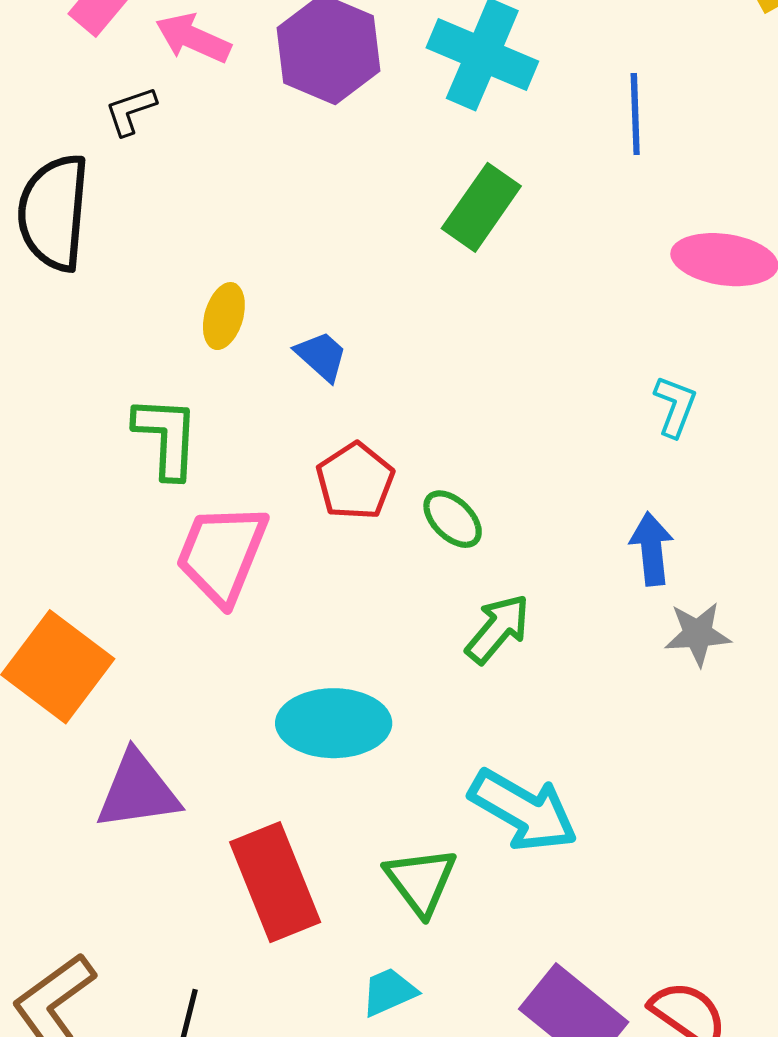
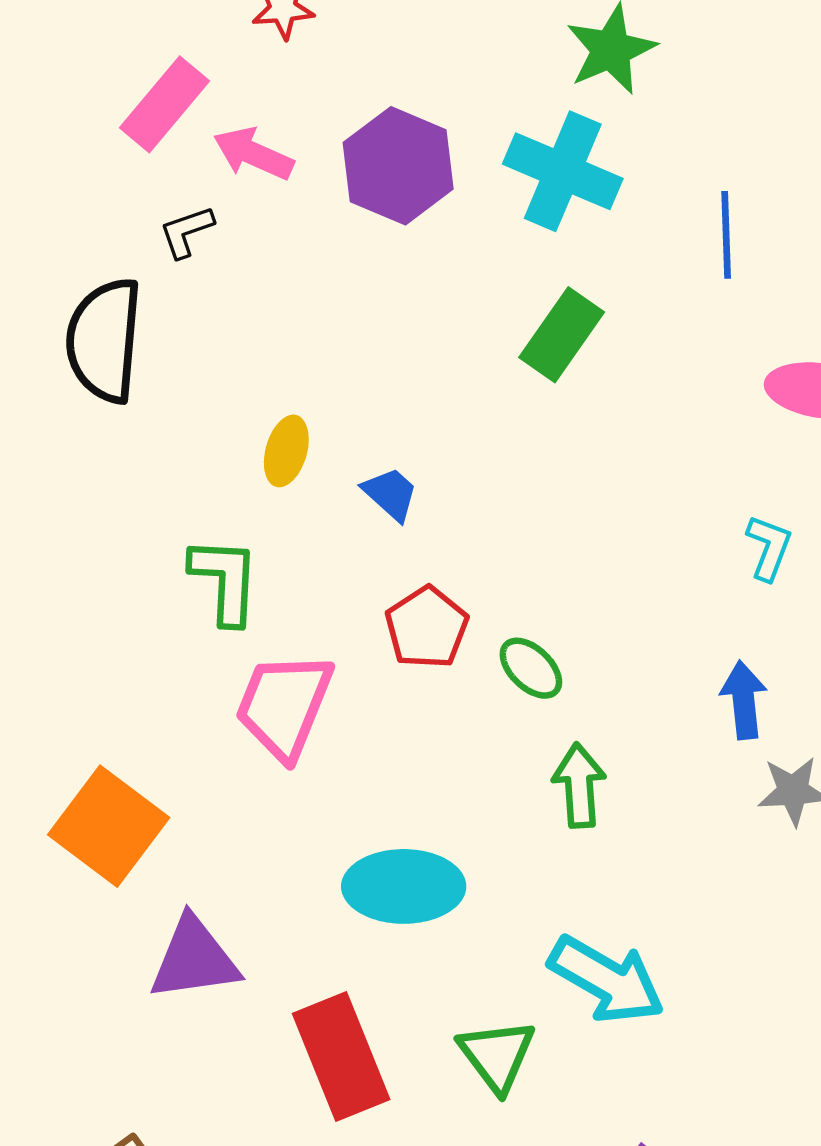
green arrow: (498, 629) -> (579, 786), turned -44

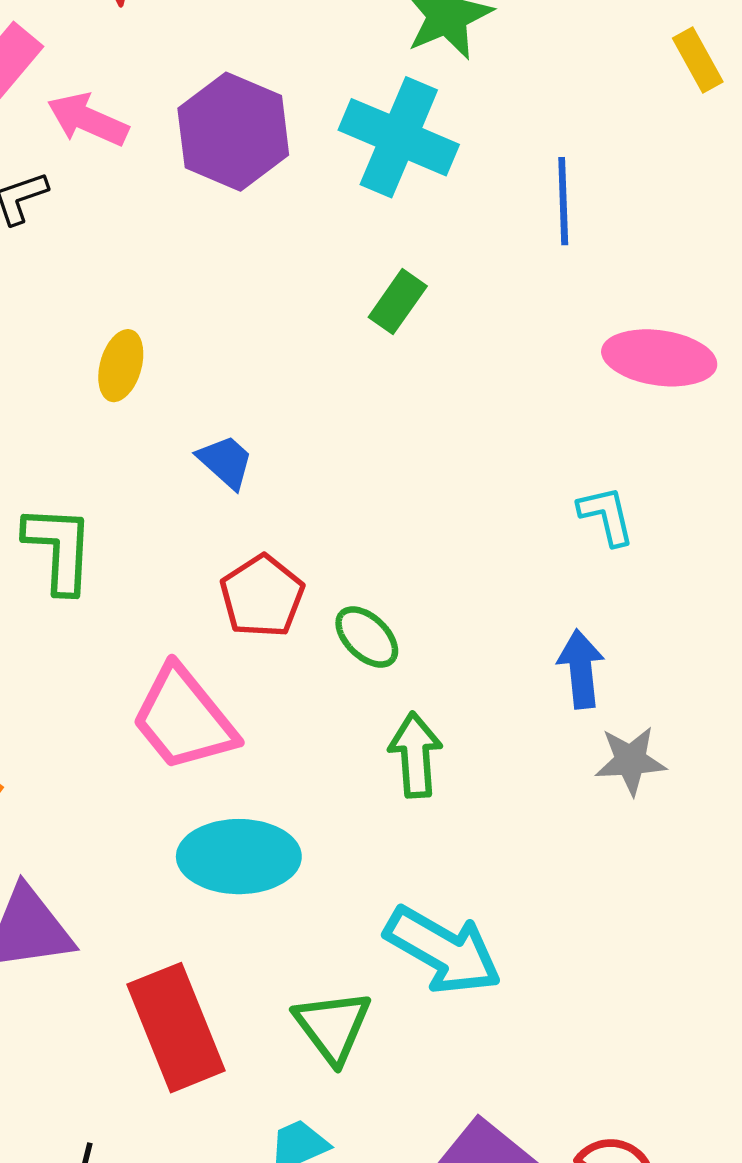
green rectangle: (562, 335) -> (398, 302), size x0.7
yellow ellipse: (286, 451) -> (121, 366), moved
cyan L-shape: (769, 548) -> (606, 516), turned -34
pink trapezoid: (284, 705) -> (184, 719), moved, turned -61

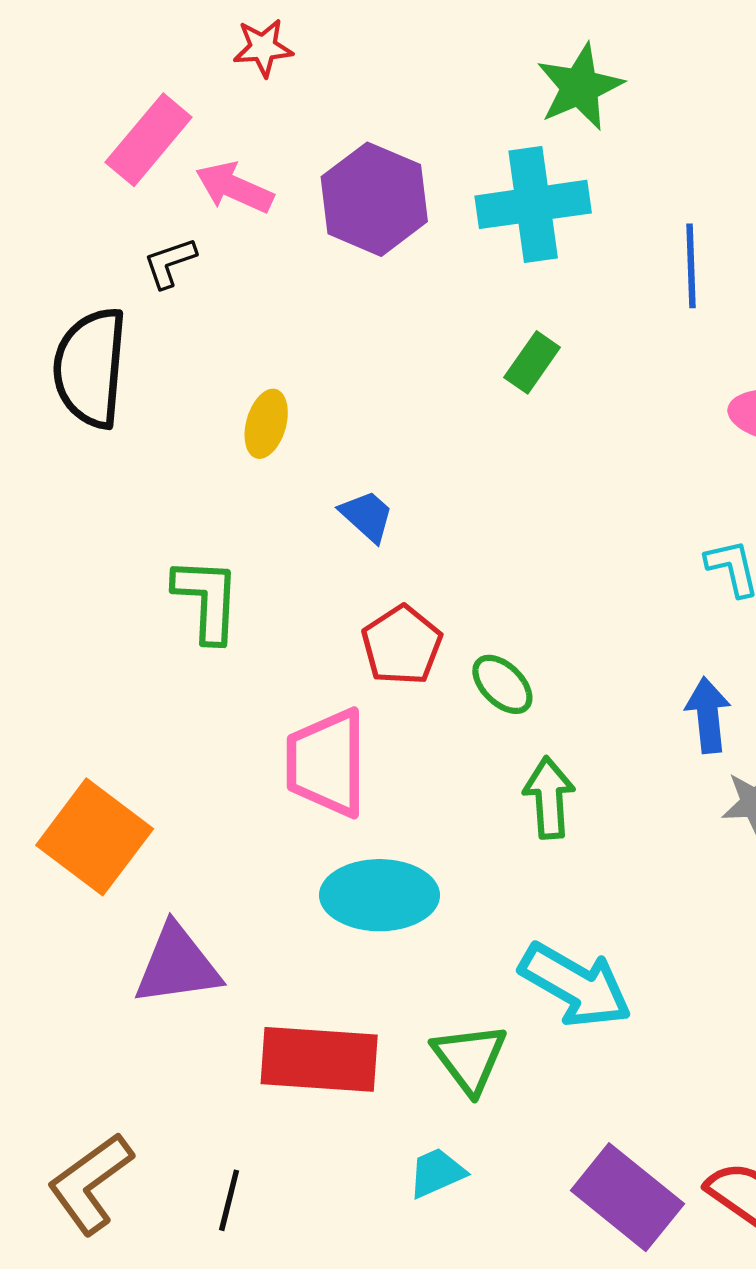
cyan cross: (399, 137) -> (533, 204), turned -31
pink trapezoid: (184, 719) -> (327, 763), turned 39
red rectangle: (176, 1028) -> (319, 1059), turned -64

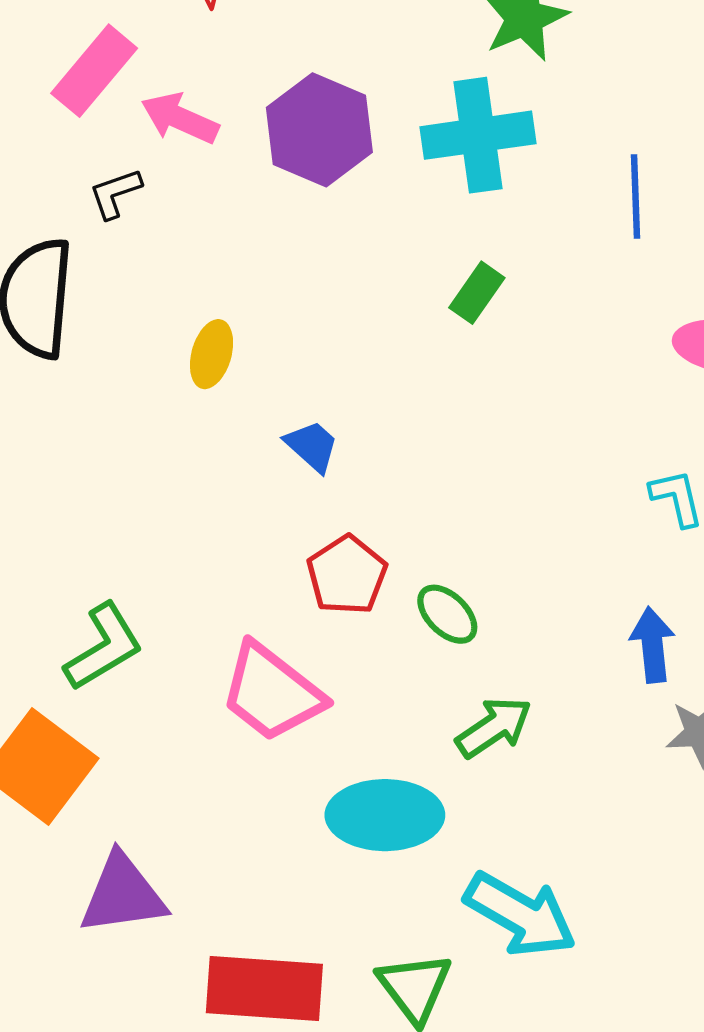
green L-shape: (207, 600) -> (104, 647), moved, turned 56
pink trapezoid: (327, 763) -> (272, 692), turned -52
green arrow: (549, 798) -> (494, 727), turned 60
cyan ellipse: (380, 895) -> (385, 815), moved

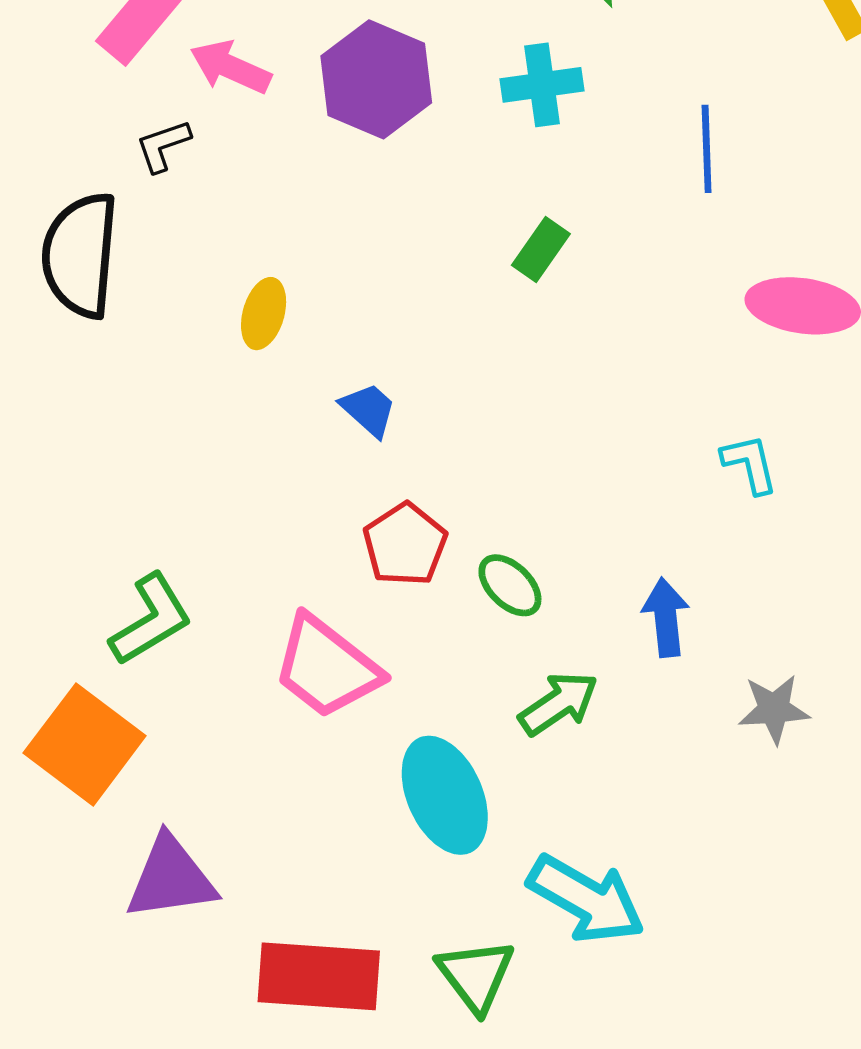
cyan cross: (478, 135) -> (542, 85), size x0.7
blue arrow: (652, 645) -> (666, 617), moved
cyan ellipse: (385, 815) -> (445, 795), turned 66

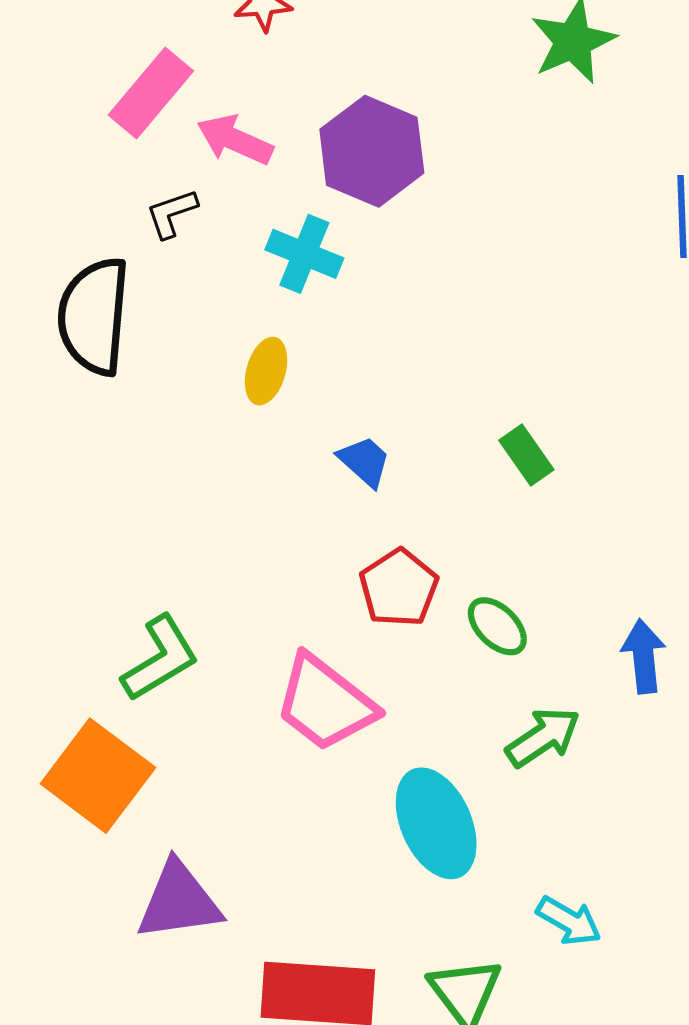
cyan cross: (542, 85) -> (304, 254), moved, turned 30
green rectangle: (541, 249) -> (526, 455), moved, turned -70
cyan arrow: (586, 899) -> (569, 921), size x0.6

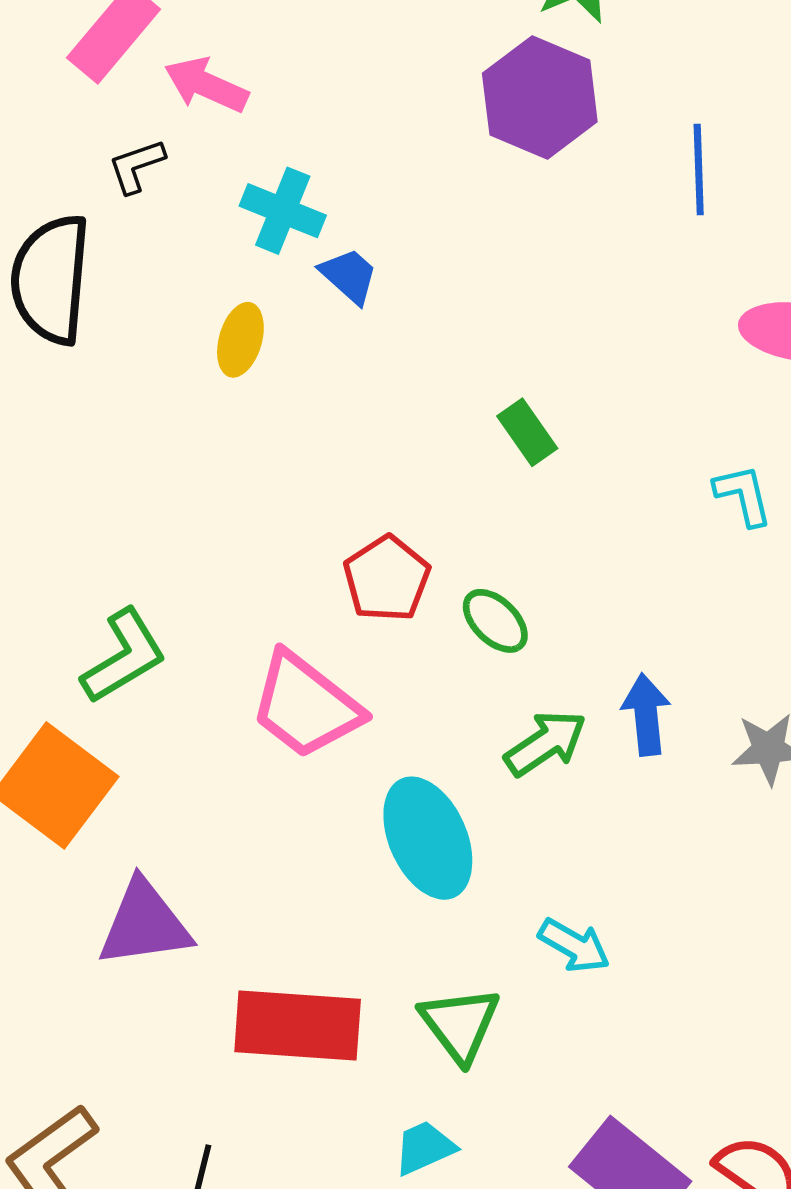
purple hexagon: (372, 151) -> (540, 97), moved
blue trapezoid: (365, 461) -> (349, 276), moved
blue arrow: (644, 656) -> (646, 715), moved

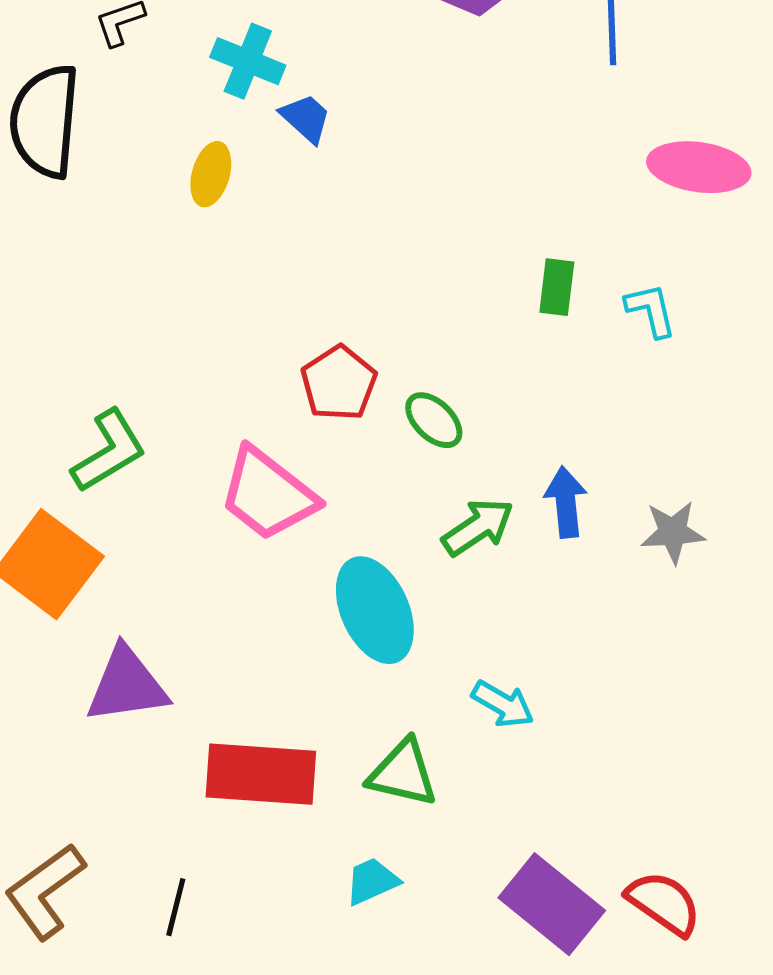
green rectangle: (527, 432) -> (557, 287), moved, turned 42
green triangle: (460, 1024) -> (403, 773), turned -40

